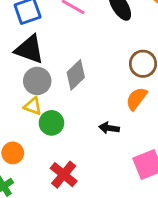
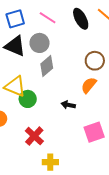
gray circle: (37, 81) -> (40, 43), moved
yellow triangle: (33, 106) -> (15, 86), size x1.6

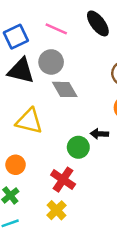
gray diamond: (47, 66) -> (65, 89), turned -70
green circle: (28, 99) -> (78, 147), moved
yellow cross: (50, 162) -> (57, 210), moved, turned -35

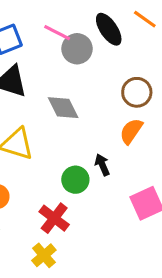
gray circle: (51, 62) -> (77, 49), moved
black arrow: (99, 134) -> (102, 165), turned 60

